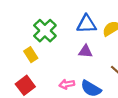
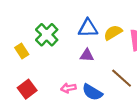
yellow rectangle: (31, 55) -> (22, 51), moved

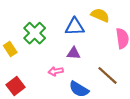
yellow semicircle: (113, 33) -> (100, 15), moved, turned 54
pink arrow: (68, 88) -> (56, 71), moved

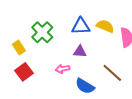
yellow semicircle: (100, 15) -> (105, 26), moved
red square: (15, 86) -> (24, 72), moved

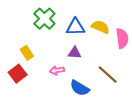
green cross: (42, 32) -> (44, 19), moved
yellow rectangle: (19, 47) -> (27, 53), moved

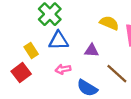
blue triangle: (76, 27) -> (59, 41), moved
purple triangle: (74, 53) -> (92, 51), moved

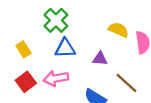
yellow rectangle: (31, 51) -> (23, 49), moved
pink arrow: (63, 69) -> (56, 78), moved, size x1.5

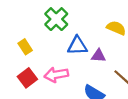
blue triangle: (65, 48) -> (77, 46), moved

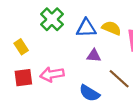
blue triangle: (77, 46) -> (86, 28), moved
red square: (27, 78) -> (23, 78), turned 30

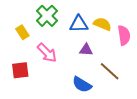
yellow rectangle: (21, 47) -> (22, 32), moved
pink arrow: (52, 74) -> (47, 53), moved, turned -125

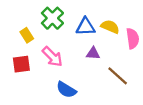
red square: (20, 70) -> (21, 64), moved
blue semicircle: (82, 85) -> (66, 90), moved

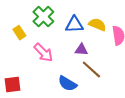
red square: (21, 64) -> (12, 85), moved
brown line: (118, 76) -> (91, 70), moved
blue semicircle: (66, 90) -> (67, 84), moved

